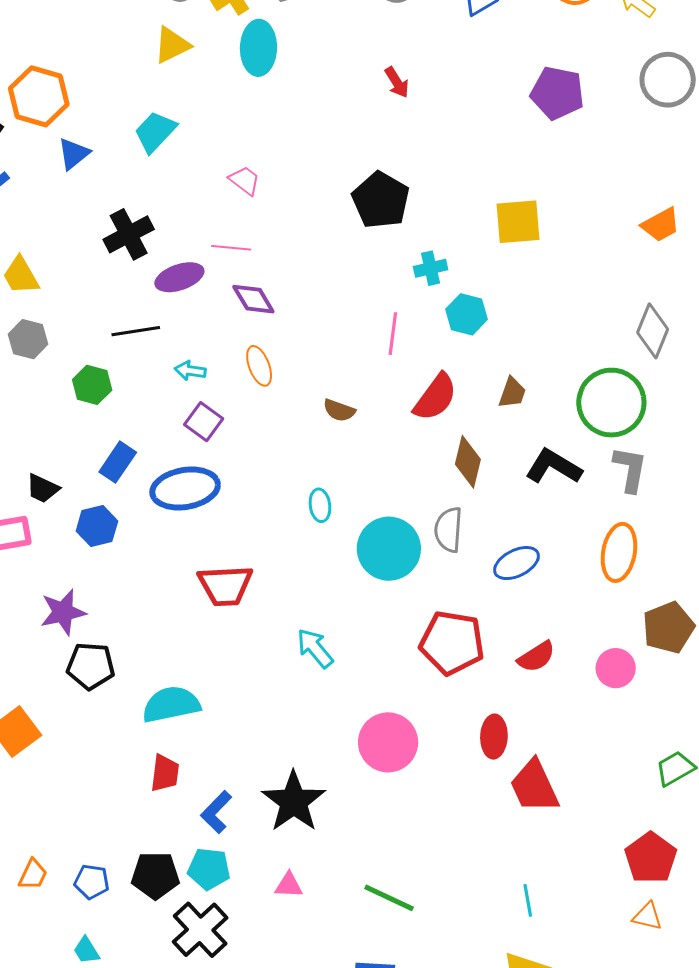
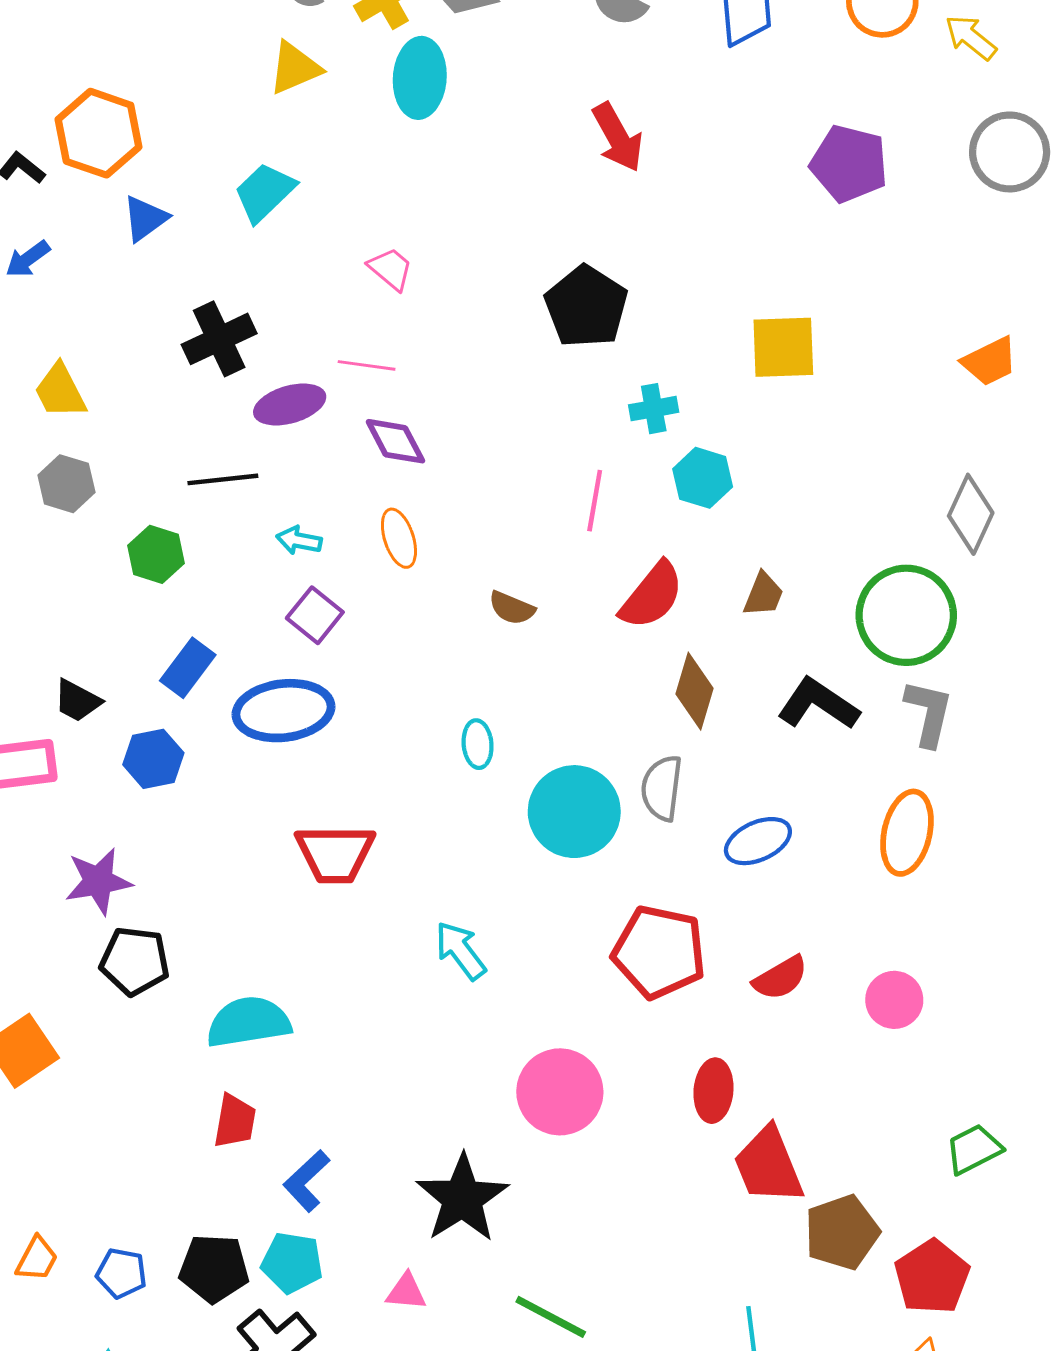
red arrow: (397, 82) -> (618, 137), size x1.5
brown pentagon: (668, 628) -> (842, 1232), moved
black star: (294, 802) -> (462, 1198), moved

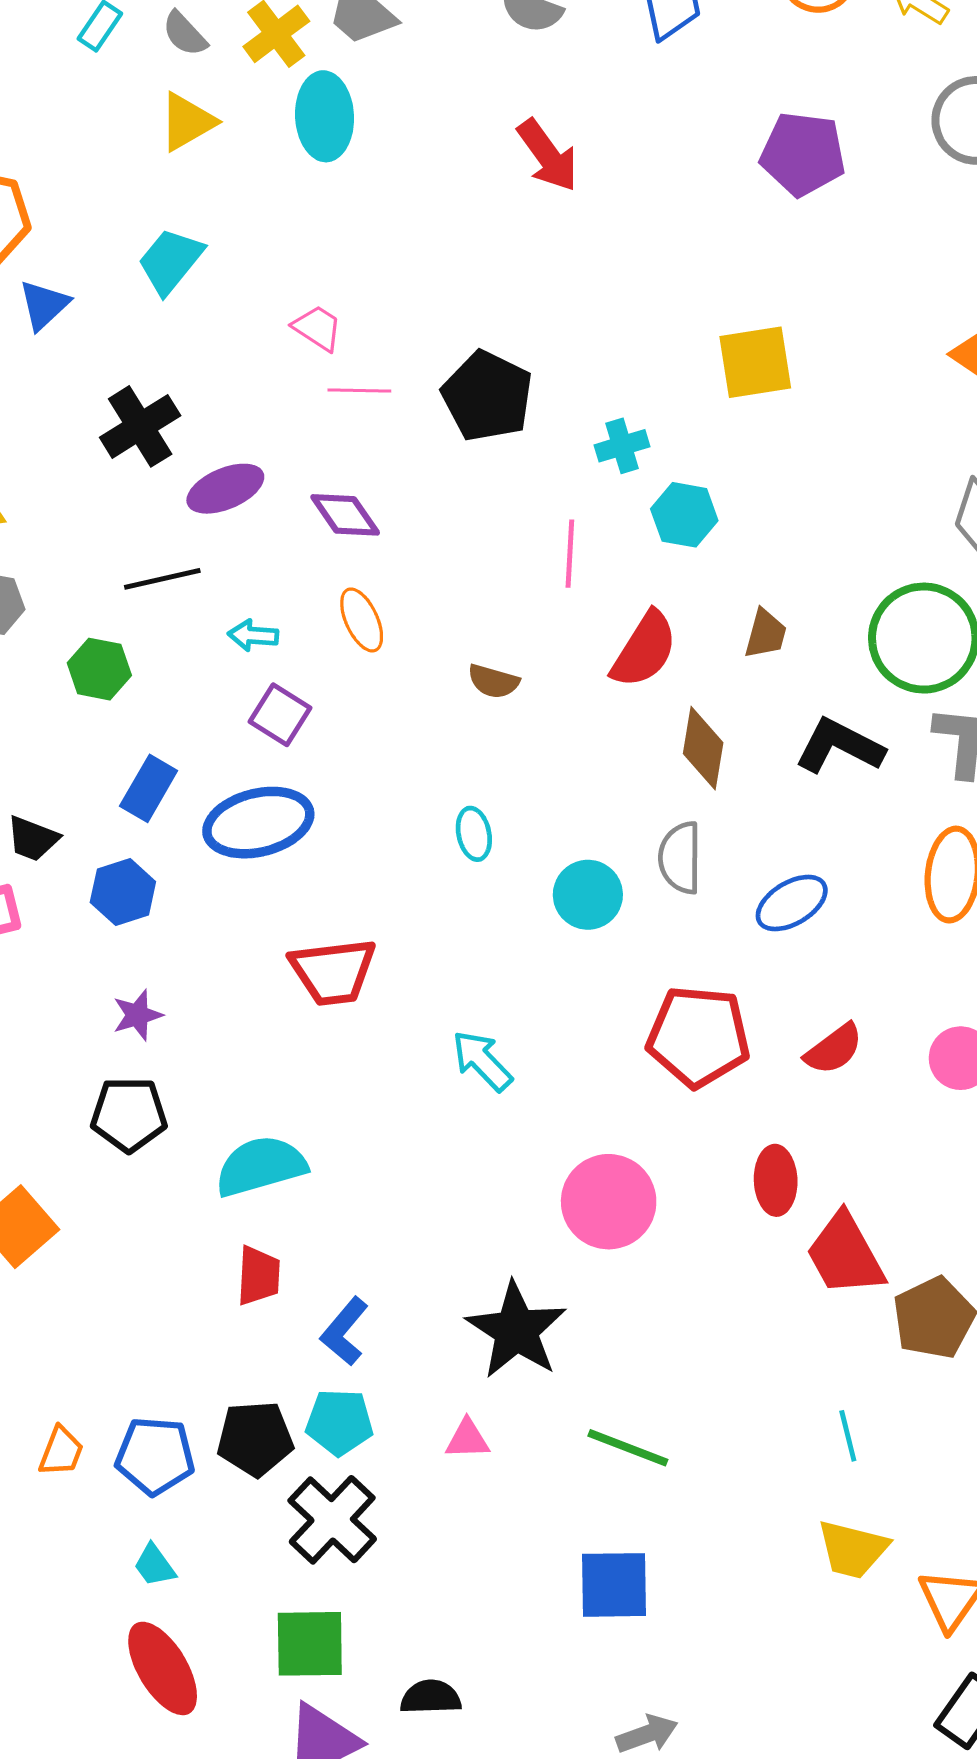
black pentagon: (586, 307) -> (487, 396), moved
pink line: (367, 365) -> (359, 390), moved
cyan circle: (574, 812) -> (588, 895), size x0.7
purple star: (98, 881) -> (137, 1015), moved, size x0.7
blue pentagon: (121, 1273) -> (155, 1456), size x1.4

